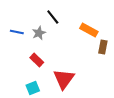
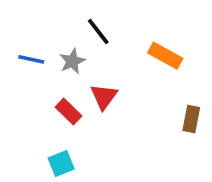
brown rectangle: (103, 47) -> (191, 119), moved
red triangle: (64, 79) -> (104, 97), moved, size x0.7

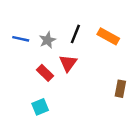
black line: (98, 31) -> (75, 34), moved, turned 60
brown rectangle: (191, 119) -> (120, 89), moved

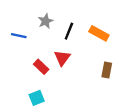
gray star: (47, 40) -> (46, 21), moved
brown rectangle: (120, 89) -> (107, 70), moved

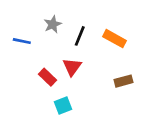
brown rectangle: (107, 70) -> (124, 81), turned 64
cyan square: (37, 98) -> (63, 105), moved

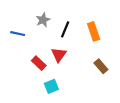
orange rectangle: (115, 39) -> (94, 31), turned 42
brown rectangle: (124, 81) -> (101, 66), turned 64

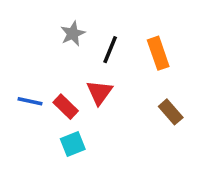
blue line: (18, 34) -> (30, 101), moved
cyan square: (51, 86) -> (73, 144), moved

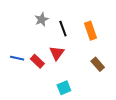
black line: (110, 50) -> (63, 29), turned -42
cyan square: (73, 144) -> (64, 88), moved

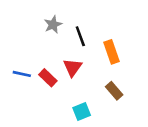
orange rectangle: (90, 31) -> (111, 52), moved
brown rectangle: (98, 64) -> (114, 91), moved

